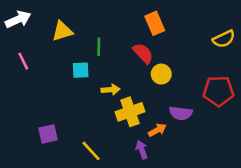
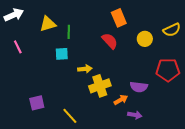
green line: (99, 47) -> (69, 32), moved
yellow circle: (161, 74) -> (145, 39), moved
purple arrow: (142, 150) -> (135, 115), moved, turned 120

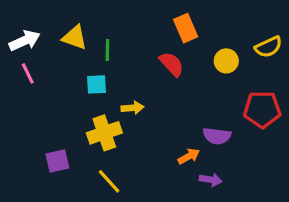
white arrow: (14, 15) -> (25, 41), moved
yellow triangle: (48, 24) -> (75, 37), turned 36
yellow cross: (100, 86) -> (104, 133), moved

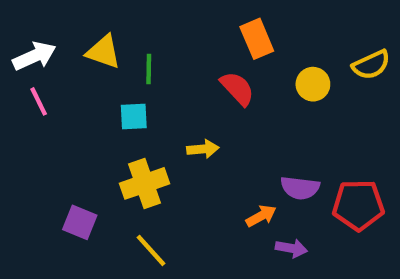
yellow arrow: (132, 108) -> (203, 149), moved
red pentagon: (262, 109) -> (358, 205), moved
purple square: (57, 161) -> (80, 222), turned 35

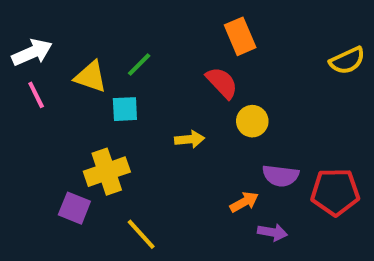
yellow triangle: (103, 52) -> (91, 77), moved
green line: (149, 69) -> (139, 65), turned 44
yellow circle: (313, 84) -> (252, 121), moved
yellow cross: (144, 183) -> (107, 172), moved

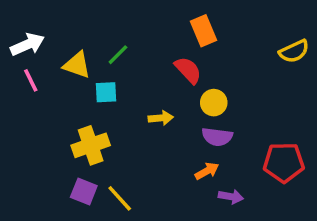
purple semicircle: (281, 176) -> (217, 137), moved
purple square: (74, 208) -> (84, 191), moved

